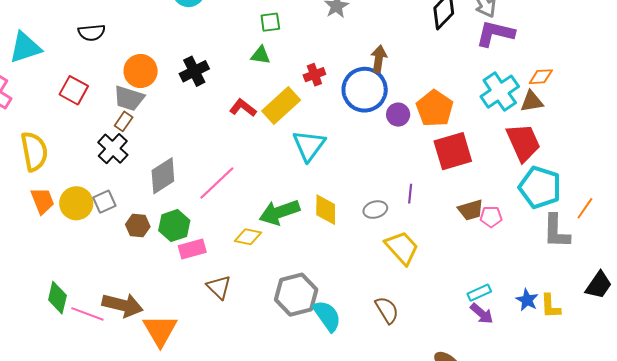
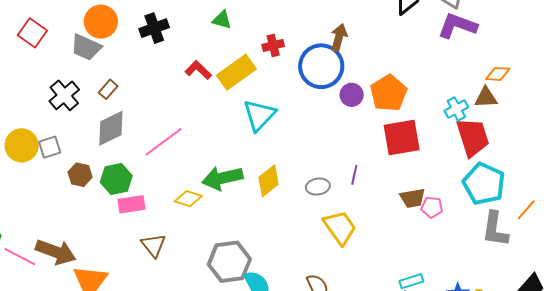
cyan cross: (500, 92) -> (456, 109), moved, size x0.6
brown rectangle: (124, 121) -> (108, 89), moved
yellow diamond: (326, 210) -> (269, 181), turned 44

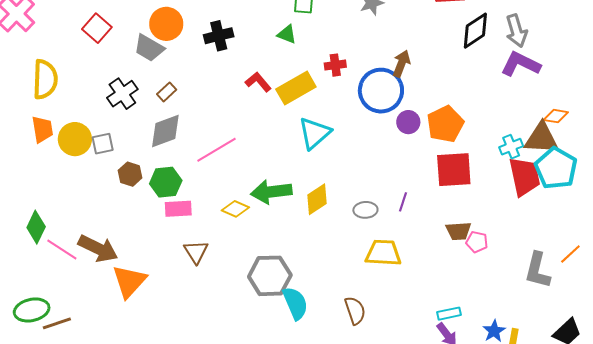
brown triangle: (486, 98) -> (542, 138), size x1.5
cyan pentagon: (484, 184) -> (556, 168), moved
yellow trapezoid: (340, 228) -> (383, 253), turned -57

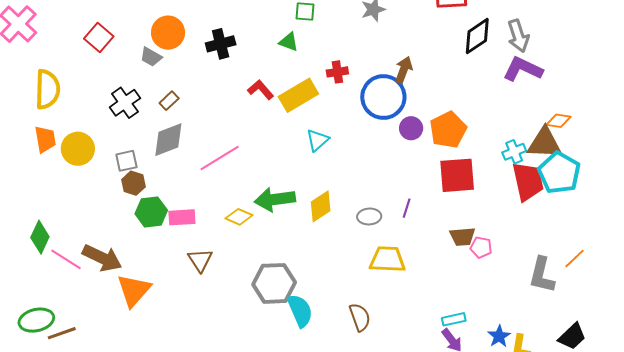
gray trapezoid: (149, 48) -> (151, 57), size x0.7
cyan triangle: (315, 133) -> (317, 140), size x0.7
gray square: (103, 144) -> (126, 161), moved
green hexagon: (166, 182) -> (151, 212), moved

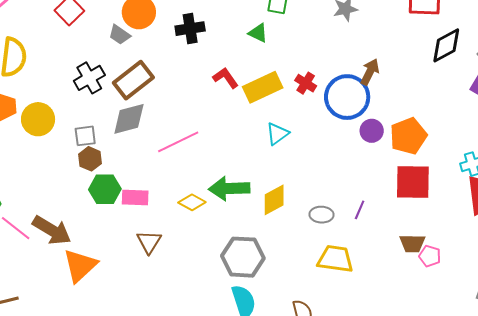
red cross: (337, 72) -> (306, 83), moved, turned 35
brown rectangle: (169, 101) -> (133, 80), size x2.0
gray hexagon: (274, 283) -> (243, 257), moved

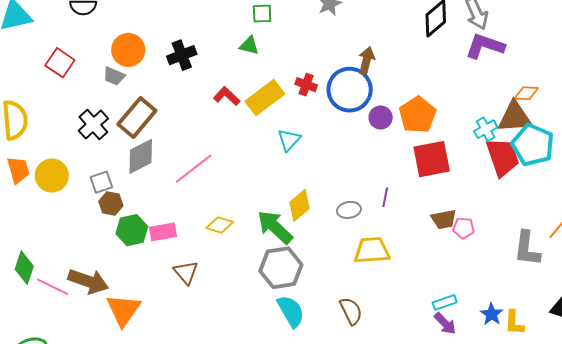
green arrow: (229, 189) -> (275, 227), moved, turned 57

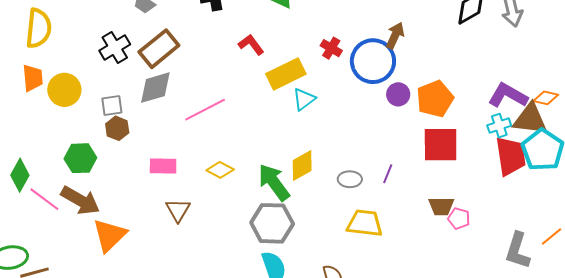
purple L-shape: (485, 46) -> (508, 95), moved
yellow rectangle: (265, 98) -> (286, 74), moved
green hexagon: (132, 230) -> (80, 158), moved

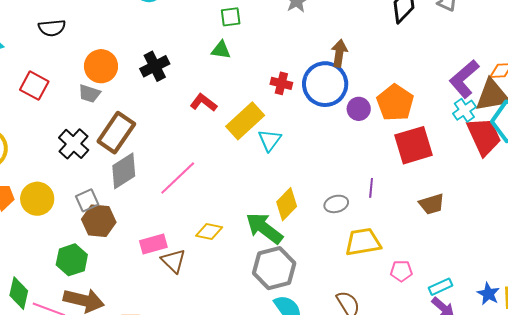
purple L-shape: (508, 95) -> (464, 79), turned -54
brown hexagon: (117, 128) -> (99, 221), size x1.4
brown triangle: (178, 210) -> (173, 261), moved
pink pentagon: (459, 218) -> (401, 271), moved

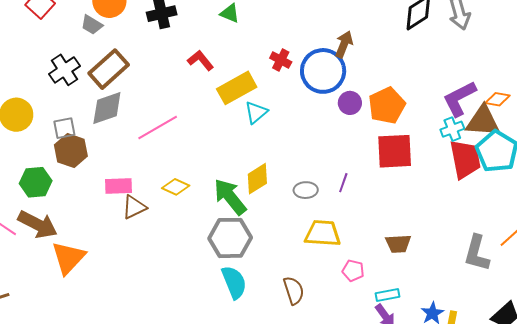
brown trapezoid: (432, 204) -> (398, 244), moved
brown triangle: (173, 261) -> (134, 207), turned 36

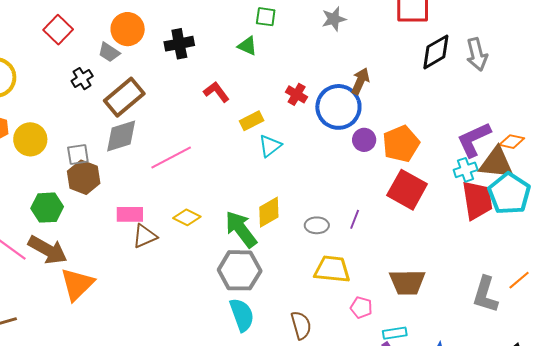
black cross: (64, 70) -> (82, 79), moved, size x0.7
yellow rectangle: (237, 88) -> (252, 121), size x0.6
red square: (395, 151) -> (407, 190), turned 30
brown trapezoid: (398, 244) -> (407, 282), size x1.4

